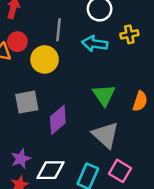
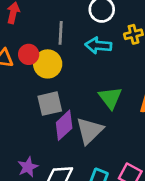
red circle: (17, 42) -> (29, 54), moved
gray square: (27, 102) -> (50, 104), moved
gray triangle: (106, 135) -> (90, 131), moved, turned 36

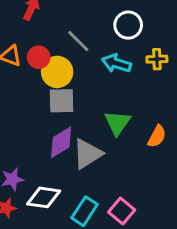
gray line: (61, 33) -> (78, 41), turned -60
gray square: (50, 104) -> (62, 101), moved

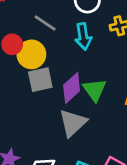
cyan arrow: (116, 63) -> (83, 36), turned -105
purple diamond: (61, 142) -> (72, 88), moved

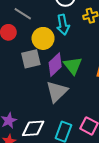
gray line: (45, 23) -> (23, 14), moved
yellow circle: (31, 54) -> (43, 38), moved

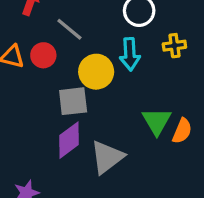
purple diamond: (55, 65) -> (69, 140), moved
green triangle: (73, 66) -> (157, 121), moved

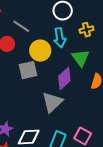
green triangle: (157, 121) -> (81, 58), moved
purple diamond: (69, 140) -> (64, 79), moved

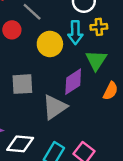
yellow cross: (86, 30) -> (99, 27), moved
gray square: (28, 70) -> (22, 84), moved

